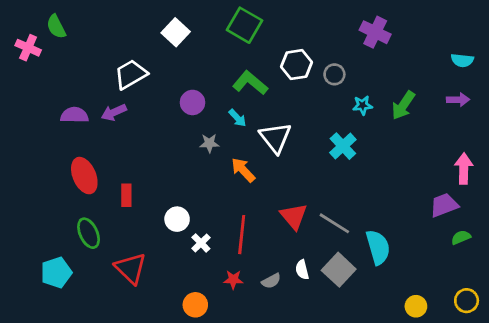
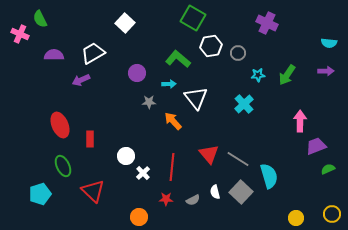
green square: (244, 25) -> (193, 18), moved
purple semicircle: (74, 115) -> (54, 55), moved
cyan arrow: (237, 118) -> (169, 84), turned -48
pink arrow: (464, 169) -> (300, 121), moved

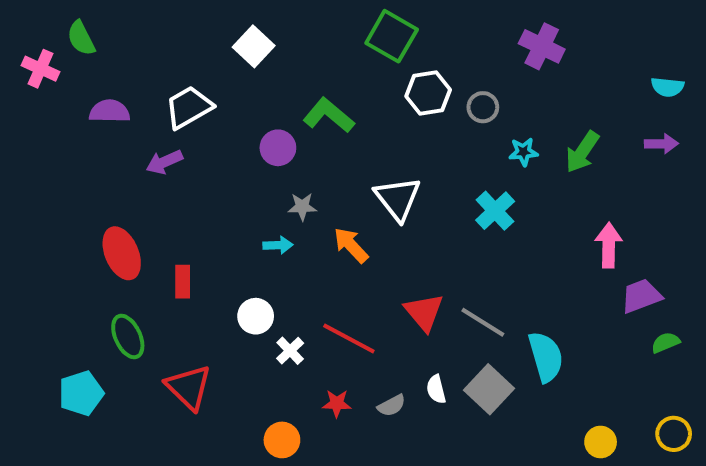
green L-shape: (178, 59) -> (329, 115), moved
cyan arrow: (169, 84) -> (278, 245), moved
red line: (172, 167) -> (349, 339), turned -68

